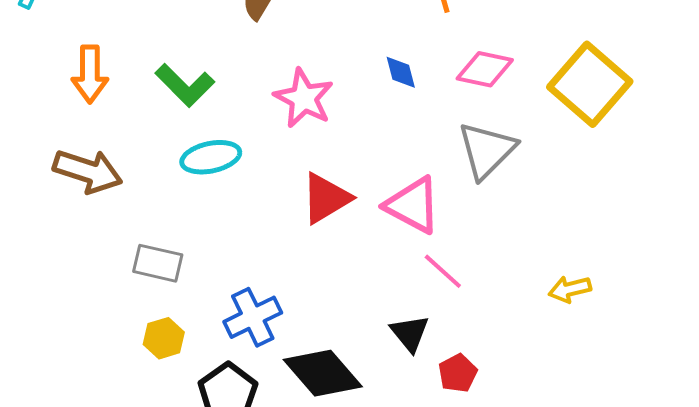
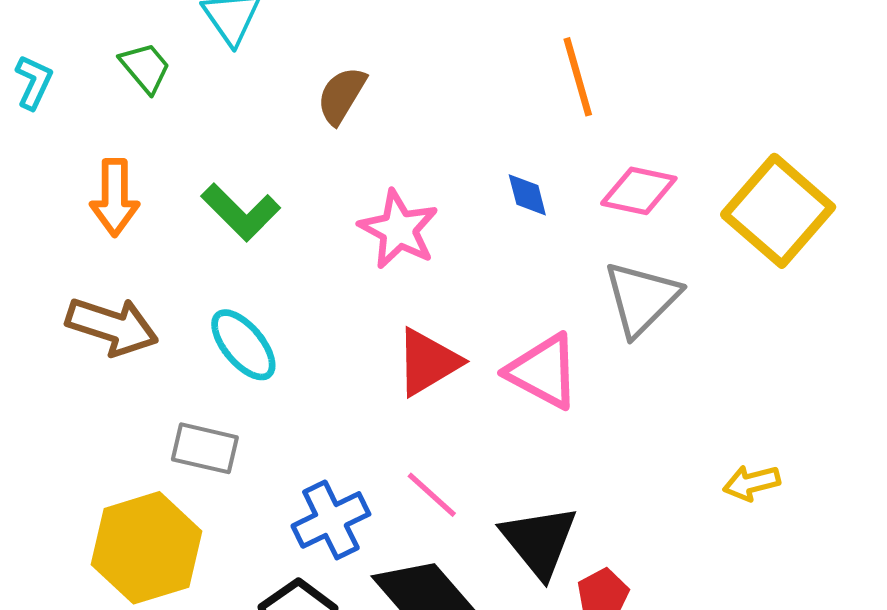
cyan ellipse: (211, 157) -> (243, 345), moved, turned 62
pink line: (443, 271) -> (432, 495), moved
black triangle: (410, 333) -> (539, 541), size x1.5
yellow hexagon: (164, 338) -> (146, 548), moved, size x2.0

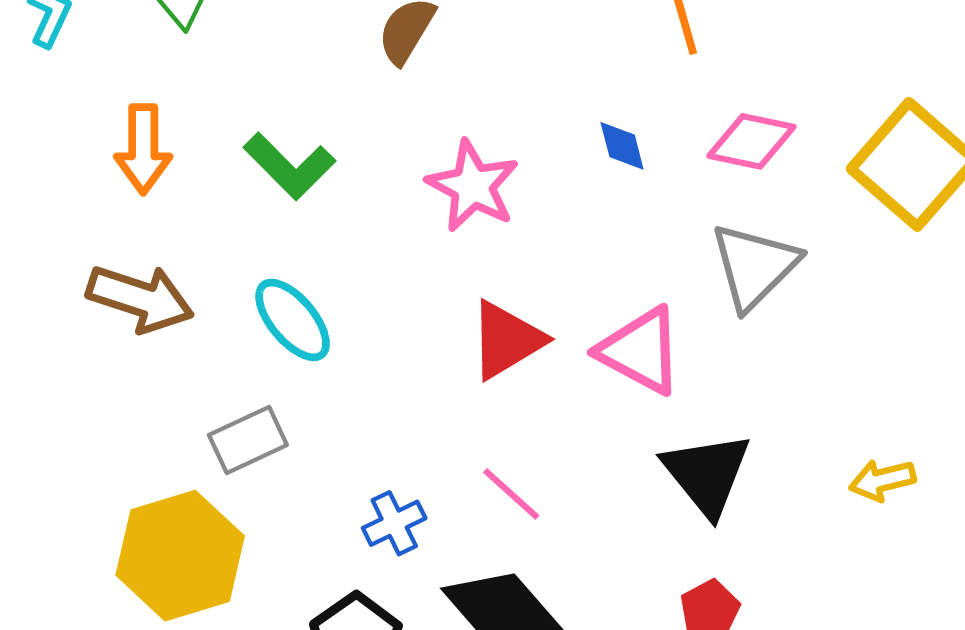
gray rectangle: (205, 448) -> (248, 440), turned -38
blue cross: (331, 520) -> (394, 523), size x0.7
black triangle: (539, 541) -> (707, 474), moved

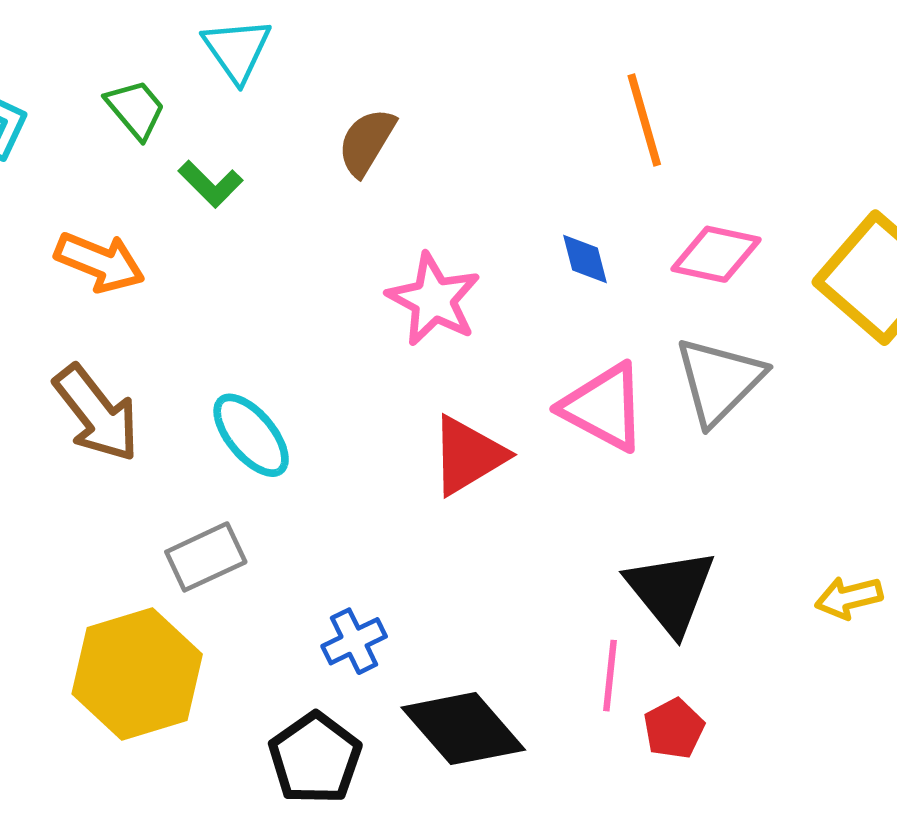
orange arrow: (143, 149) -> (100, 262), turned -68
green L-shape: (289, 166) -> (210, 184), moved, size x0.7
brown arrow: (140, 298) -> (97, 413), turned 34
pink triangle: (641, 351) -> (604, 407), moved
pink line: (511, 494) -> (610, 676), moved, turned 54

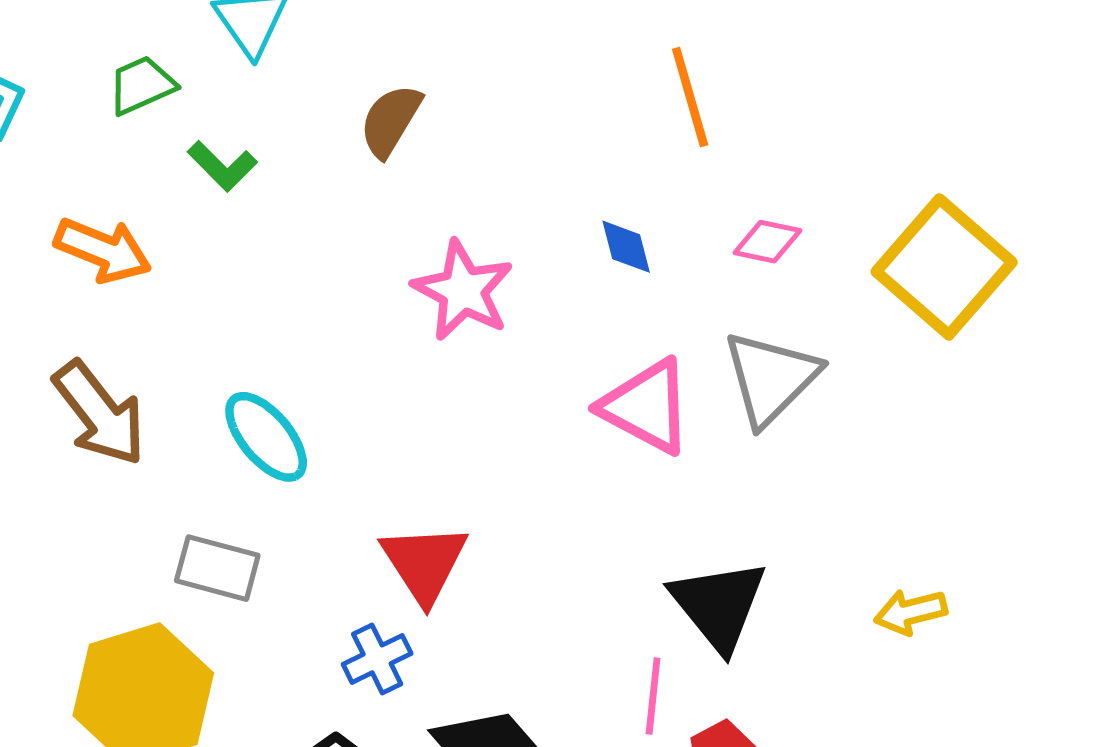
green trapezoid: (136, 109) -> (142, 85), turned -74
pink diamond: (716, 254) -> (767, 242), size x0.7
red triangle: (468, 456) -> (424, 563), moved, turned -32
gray rectangle: (206, 557) -> (217, 568), turned 40

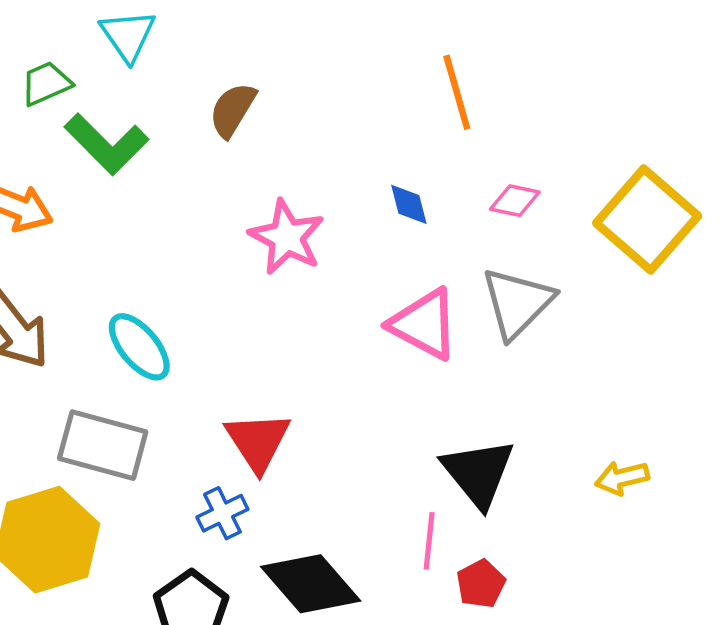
green L-shape: (222, 166) -> (106, 144), size x1.6
gray rectangle: (217, 568) -> (103, 445), size x1.4

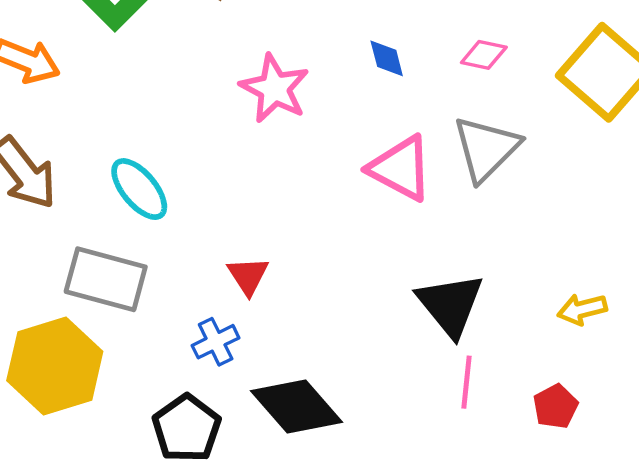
red triangle: (258, 441) -> (248, 276), size x0.7
pink line: (429, 541) -> (467, 382), moved
red pentagon: (481, 584) -> (556, 406), moved

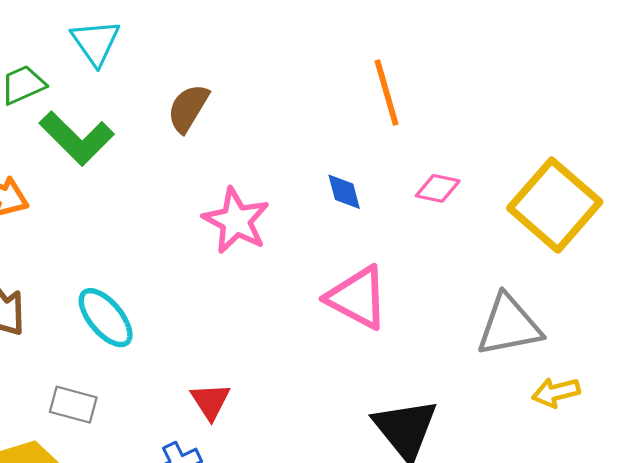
gray triangle: (486, 149) -> (509, 325), moved, turned 34
gray rectangle: (106, 279) -> (73, 405), size x0.6
yellow arrow: (582, 309) -> (556, 392), moved

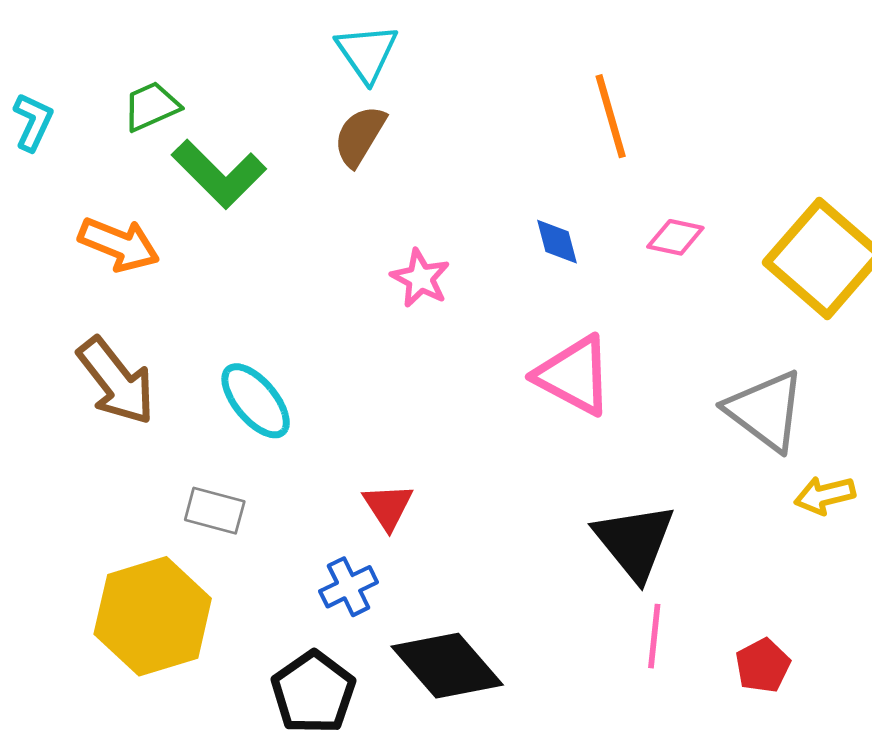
cyan triangle: (96, 42) -> (367, 53), moved
pink star: (236, 221) -> (420, 278), size x0.7
gray triangle: (509, 325) -> (766, 411), turned 48

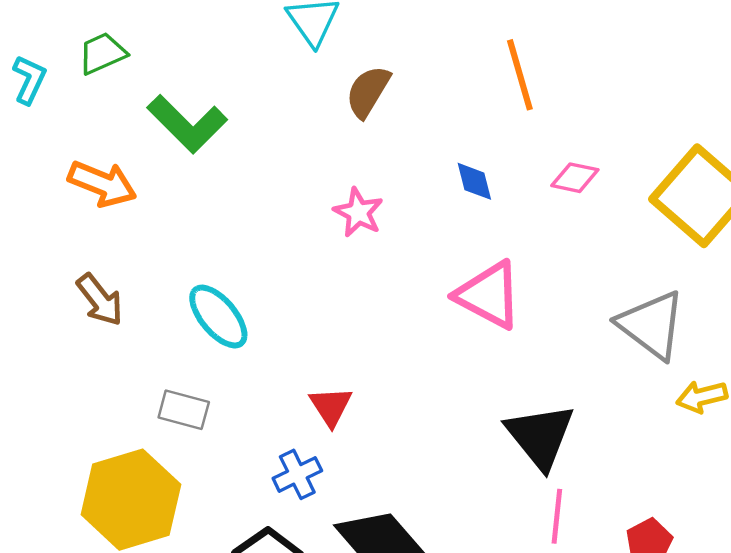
green trapezoid: (151, 106) -> (102, 53), moved
brown semicircle: (360, 136) -> (368, 92), moved
brown arrow: (116, 381) -> (100, 300), size x0.7

